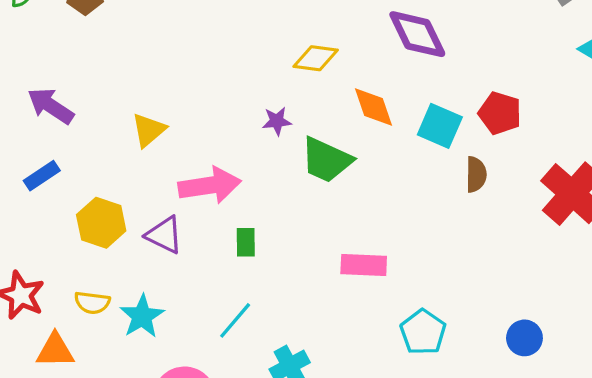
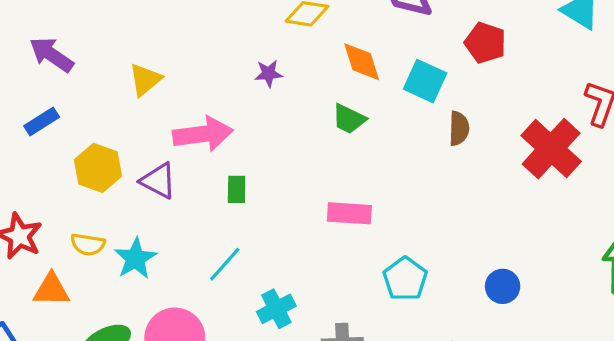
red pentagon: (500, 113) -> (485, 43), moved
green trapezoid: (326, 160) -> (349, 119), moved, size x0.7

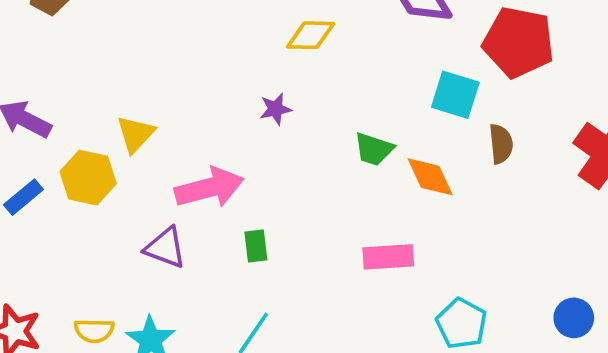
red pentagon: (485, 43) -> (519, 42), size x1.5
orange diamond: (362, 62) -> (430, 177), moved
yellow hexagon: (98, 168) -> (88, 178), moved

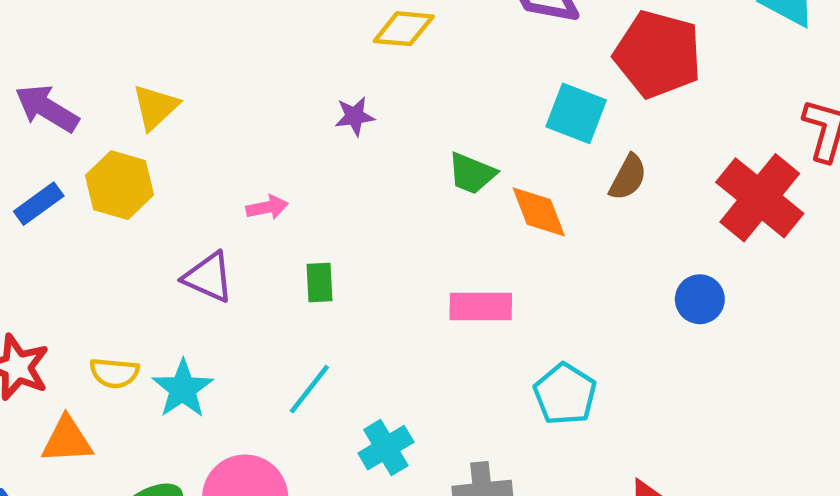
yellow triangle: (136, 134) -> (155, 107), moved
brown semicircle: (501, 144) -> (628, 177), turned 30
pink arrow: (209, 188) -> (267, 207), size x0.5
blue circle: (574, 318) -> (700, 299), moved

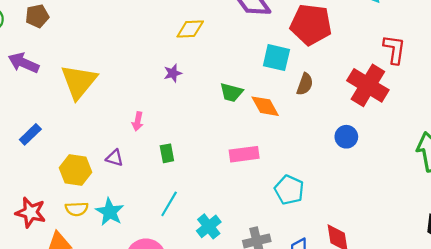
yellow triangle: (155, 107) -> (79, 82), size x1.6
purple arrow: (47, 108) -> (23, 63), moved
yellow hexagon: (119, 185) -> (75, 170), moved
pink arrow: (267, 207) -> (138, 121), turned 120
purple triangle: (208, 277) -> (115, 158), size x0.7

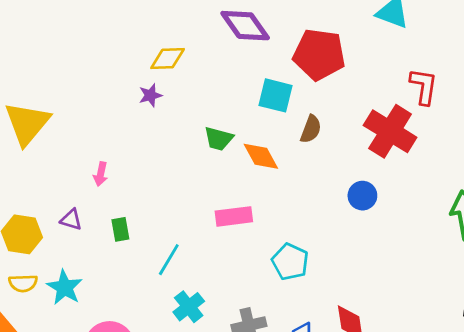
purple star: (173, 73) -> (150, 95), moved
green rectangle: (167, 153) -> (120, 229), moved
cyan line: (169, 204) -> (169, 260), moved

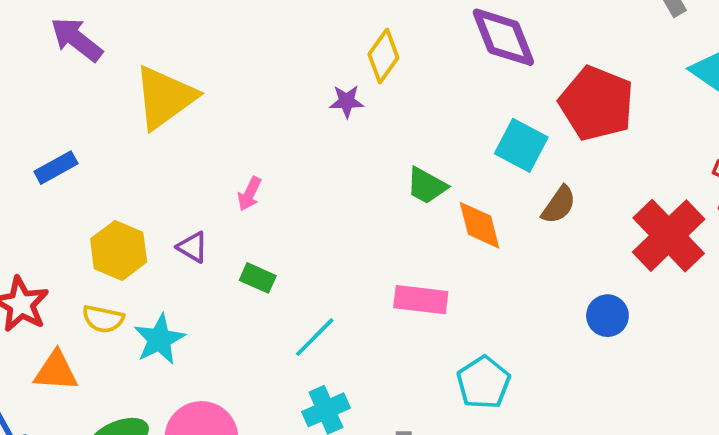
yellow diamond: (168, 59) -> (383, 56), turned -66
green rectangle: (120, 229) -> (258, 278), turned -70

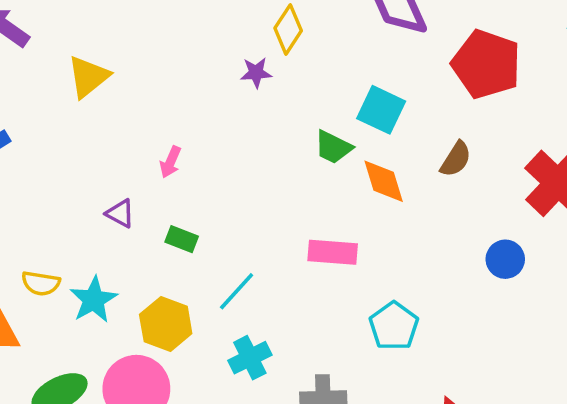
yellow triangle: (165, 97) -> (88, 77), size x0.7
cyan square: (521, 145) -> (381, 110), moved
yellow hexagon: (119, 250) -> (166, 324), moved

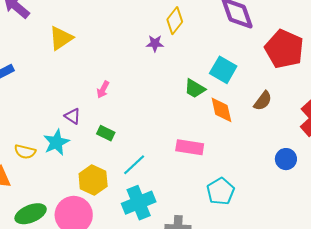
cyan star: (94, 300) -> (56, 142), moved
cyan cross: (250, 358) -> (139, 203), size x1.4

